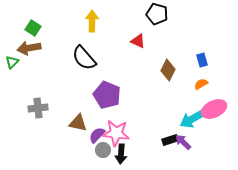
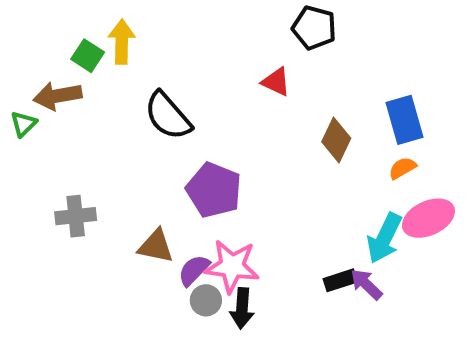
yellow arrow: (92, 21) -> (122, 42), moved
green square: (33, 28) -> (88, 56), moved
blue rectangle: (202, 60) -> (404, 120), size x1.6
cyan arrow: (192, 119) -> (384, 238), turned -35

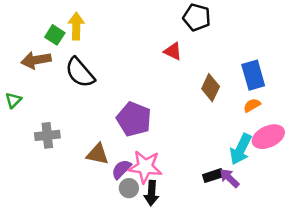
black semicircle: (168, 116) -> (80, 73), moved
green triangle: (23, 124) -> (13, 100), moved

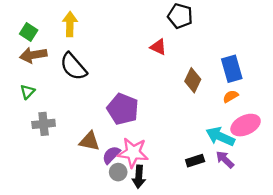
green square: (55, 35) -> (29, 32), moved
green triangle: (13, 100) -> (27, 92), moved
cyan arrow: (241, 149) -> (220, 137), turned 88
purple arrow: (229, 178) -> (225, 159), moved

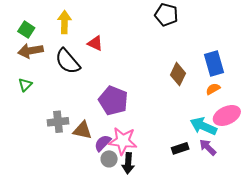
red triangle: (158, 47) -> (95, 43), moved
gray cross: (44, 124) -> (58, 122), moved

